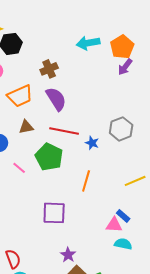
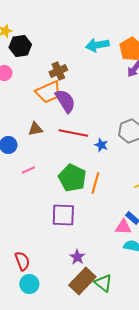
orange trapezoid: (20, 96) -> (48, 92), moved
green pentagon: (49, 157) -> (72, 178), moved
pink line: (19, 168) -> (28, 170), turned -64

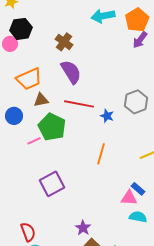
black hexagon: (20, 46) -> (21, 29), moved
brown cross: (58, 71) -> (64, 42), turned -30
orange trapezoid: (48, 92) -> (29, 79), moved
green pentagon: (72, 178) -> (52, 127), moved
purple square: (63, 215) -> (52, 184), moved, turned -30

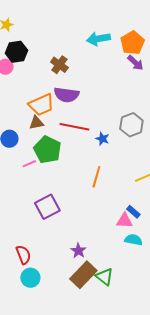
purple arrow: (140, 40) -> (135, 63), turned -84
purple semicircle: (71, 72) -> (66, 95), turned 130
orange trapezoid: (29, 79) -> (41, 105), moved

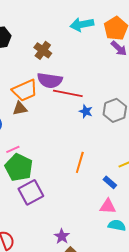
red line: (74, 127) -> (68, 93), moved
blue star: (102, 139) -> (86, 111), moved
green pentagon: (47, 150) -> (19, 167), moved
blue rectangle: (133, 212) -> (110, 182), moved

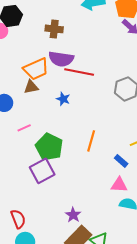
brown cross: (43, 50) -> (54, 29), turned -30
blue star: (86, 111) -> (63, 99), moved
green pentagon: (19, 167) -> (49, 147), moved

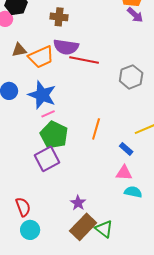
brown triangle: (31, 87) -> (19, 50), moved
blue star: (63, 99) -> (42, 95), moved, size x2.0
pink line: (24, 128) -> (48, 114), moved

